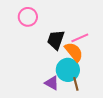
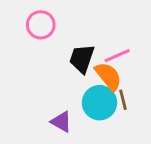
purple triangle: (52, 83) -> (61, 122), moved
brown line: (76, 84) -> (123, 100), moved

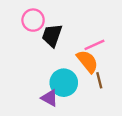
black trapezoid: (82, 59) -> (52, 35), moved
cyan circle: (100, 103) -> (64, 83), moved

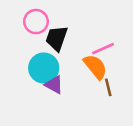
cyan circle: (64, 83) -> (44, 68), moved
purple triangle: (50, 98) -> (54, 85), moved

